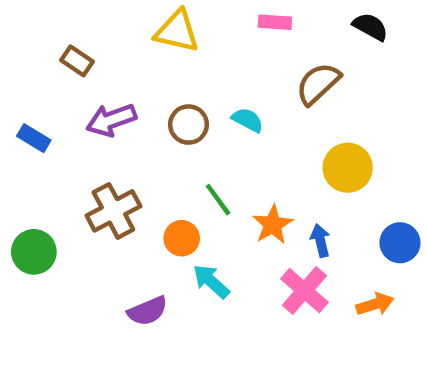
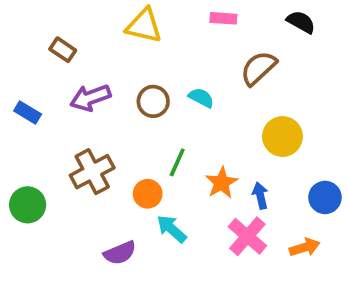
green line: (218, 200) -> (177, 162), turned 60

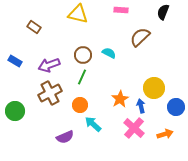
black semicircle: (301, 22) -> (163, 12), turned -98
purple arrow: (90, 98) -> (49, 65), moved
yellow circle: (282, 136) -> (154, 88), moved
green line: (177, 162) -> (82, 77), moved

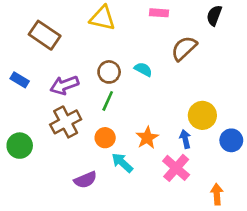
brown rectangle: (34, 27) -> (45, 35), size x1.6
orange star: (120, 99) -> (147, 138), moved
orange arrow: (165, 134) -> (217, 194), moved, turned -77

